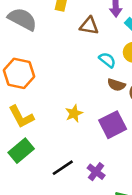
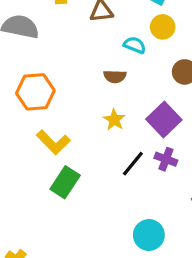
brown semicircle: (116, 85) -> (115, 76), moved
black line: (63, 168) -> (133, 164), moved
purple cross: (96, 172) -> (166, 159), moved

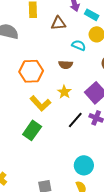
orange hexagon: (35, 92) -> (31, 71), moved
yellow L-shape: (53, 142) -> (40, 103), moved

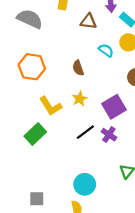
brown semicircle: (66, 65) -> (78, 68), moved, turned 56
orange hexagon: (31, 71) -> (32, 67), moved

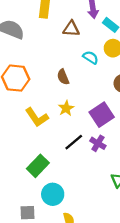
green rectangle: (35, 134) -> (38, 166), moved
cyan circle: (85, 184) -> (53, 194), moved

